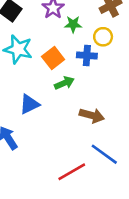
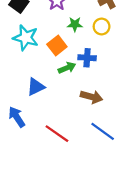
green star: (73, 24) -> (75, 24), moved
blue cross: (87, 55) -> (87, 58), moved
red line: (72, 172) -> (57, 134), moved, turned 65

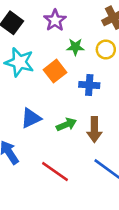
green arrow: (67, 68) -> (66, 124), moved
brown arrow: (91, 97) -> (94, 130), turned 75

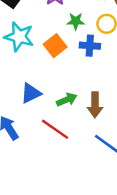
blue cross: (89, 85) -> (90, 46), moved
red line: (55, 172) -> (55, 129), moved

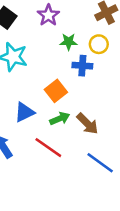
orange square: (55, 46) -> (56, 91), moved
brown arrow: (95, 105) -> (87, 124), turned -45

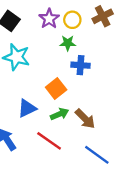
yellow circle: (99, 44) -> (72, 20), moved

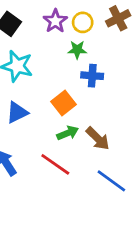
blue triangle: (27, 108) -> (17, 113), moved

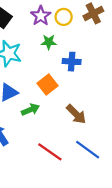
green star: (77, 50) -> (49, 42), moved
green arrow: (68, 133) -> (30, 110), moved
red line: (55, 164) -> (50, 152), moved

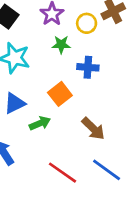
yellow circle: (64, 17) -> (87, 23), moved

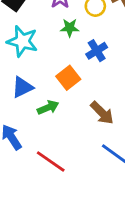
blue cross: (88, 67) -> (97, 51), turned -36
red line: (63, 173) -> (51, 162), moved

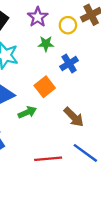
red line: (51, 162) -> (48, 159), moved, turned -40

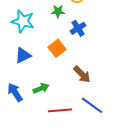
green arrow: (27, 112) -> (41, 88), moved

